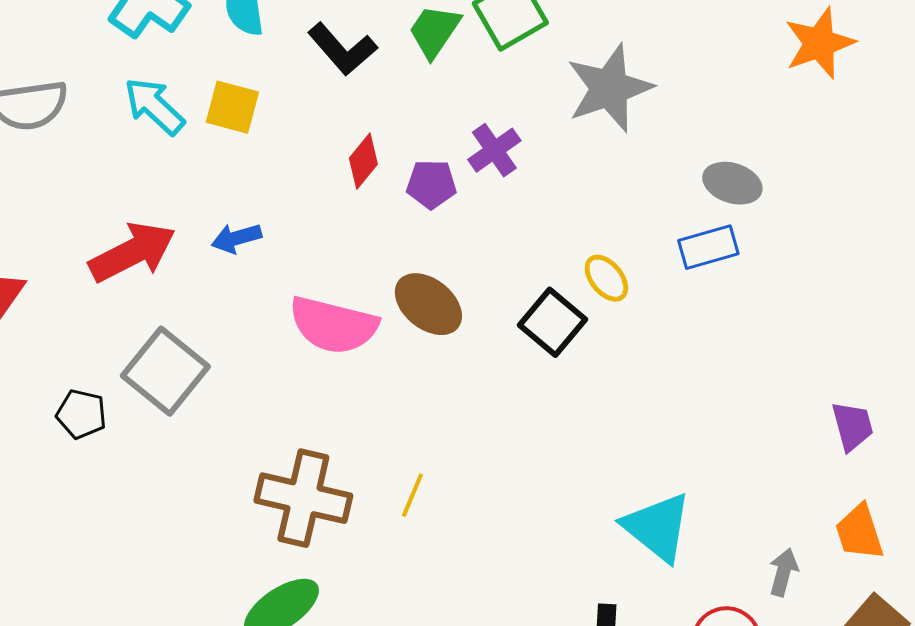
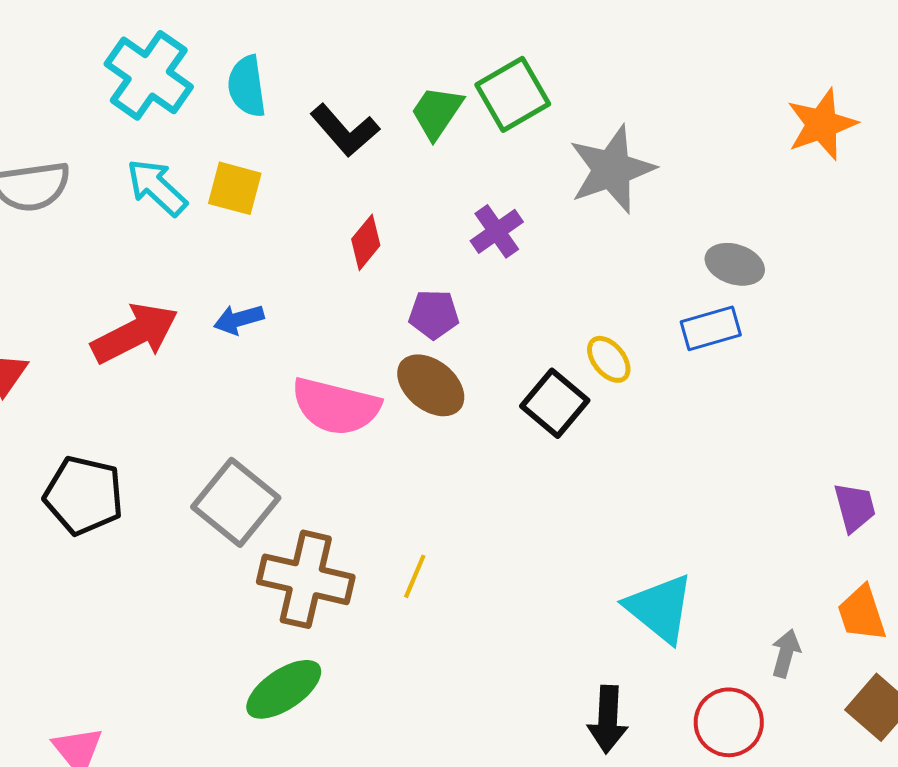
purple pentagon: (431, 184) -> (434, 314), moved
gray square: (165, 371) -> (236, 502), moved
black pentagon: (81, 414) -> (84, 495), size x1.6

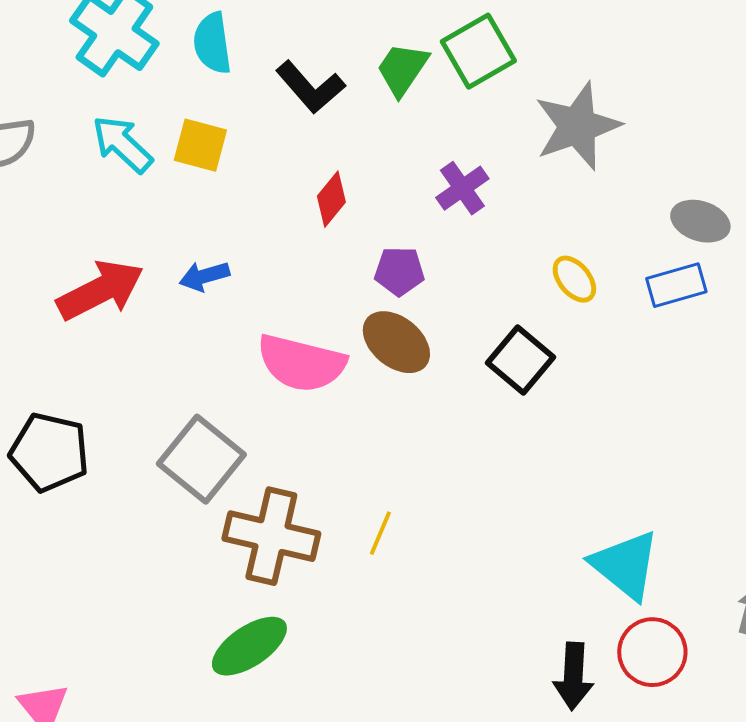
yellow ellipse: (609, 359) -> (574, 279), moved
red circle: (729, 722) -> (652, 652), moved

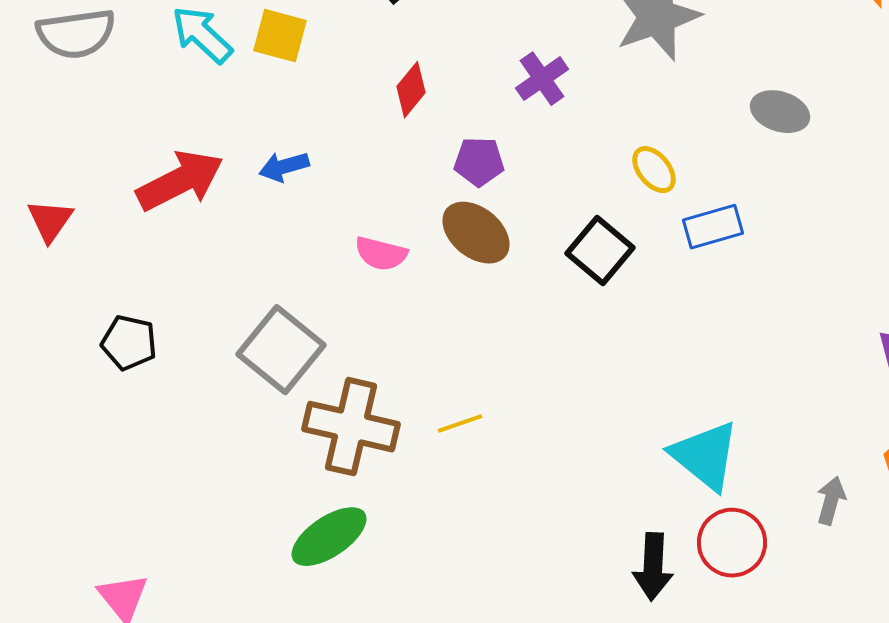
blue rectangle: (676, 285) -> (713, 227), moved
pink semicircle: (301, 363) -> (381, 254), size x0.6
black pentagon: (49, 452) -> (129, 343), size x0.7
yellow line: (380, 533) -> (460, 424), turned 48

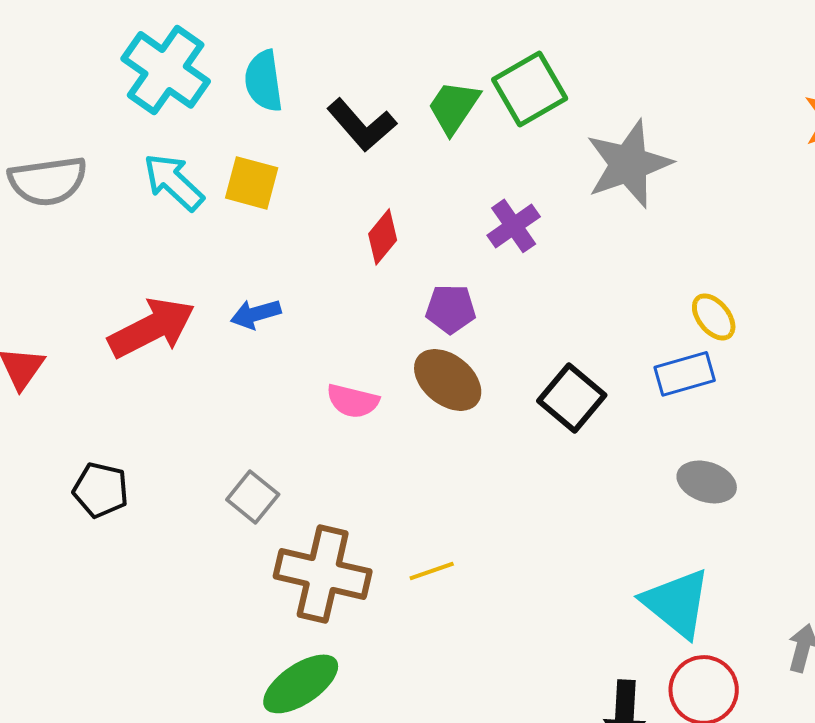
gray ellipse: (780, 112) -> (707, 482), moved
yellow ellipse: (654, 170) -> (714, 317), moved
gray square: (281, 350) -> (253, 497), size x0.6

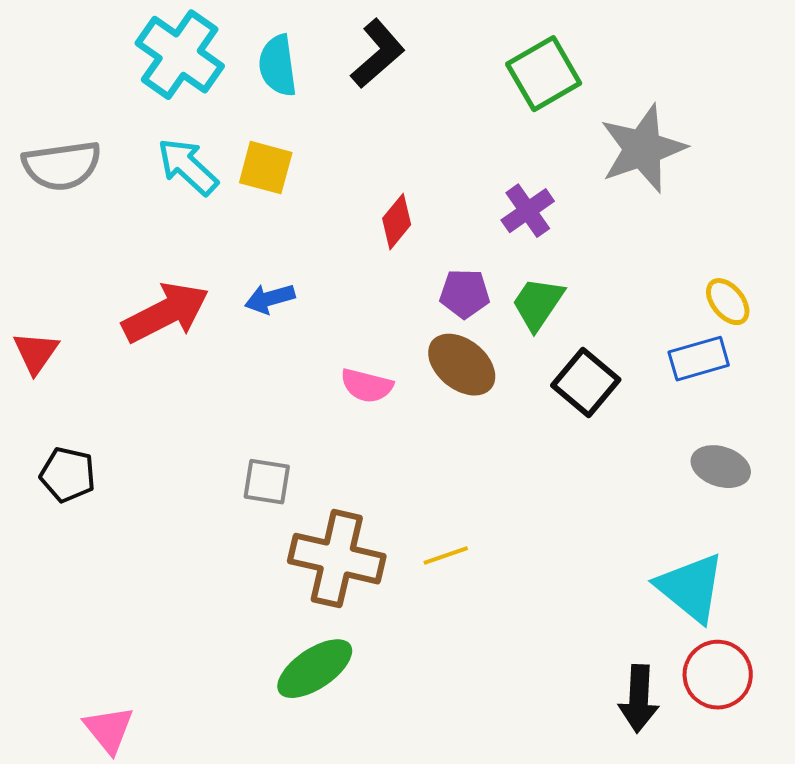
green trapezoid: (454, 107) -> (538, 304), moved
black L-shape: (362, 125) -> (378, 54), moved, turned -90
black pentagon: (101, 490) -> (68, 475), moved
gray square: (253, 497) -> (267, 482), turned -30

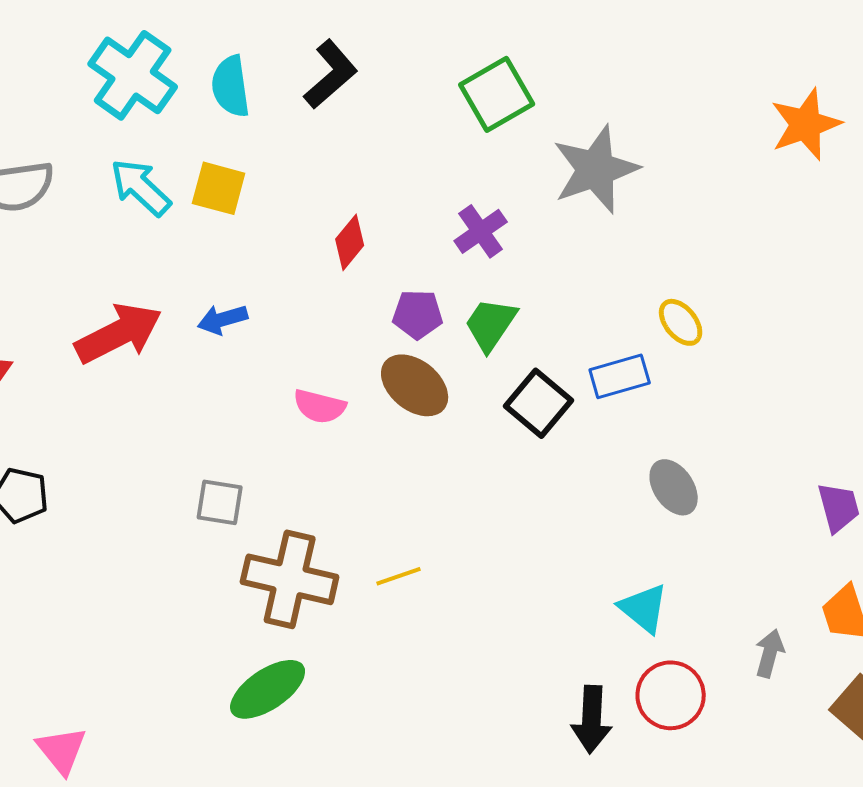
blue rectangle: (699, 359) -> (620, 376), moved
gray ellipse: (721, 467) -> (674, 487), turned 38
cyan triangle: (691, 588) -> (644, 608), size x0.7

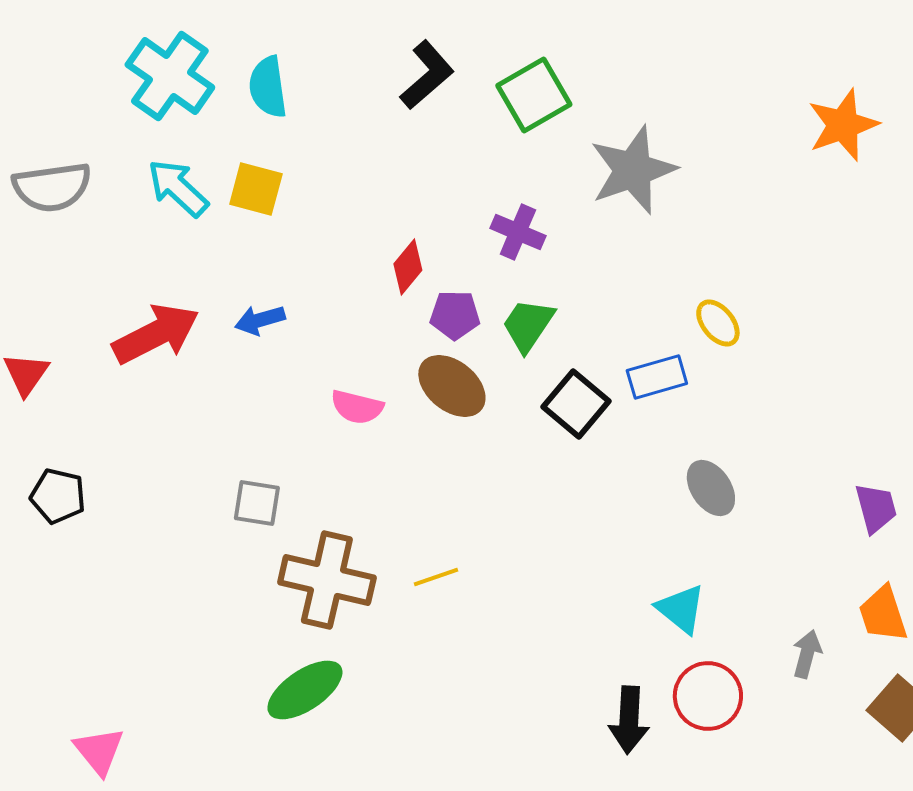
black L-shape: (331, 74) -> (427, 75), moved
purple cross: (481, 231) -> (518, 232), turned -32
red diamond: (350, 242) -> (408, 267), moved

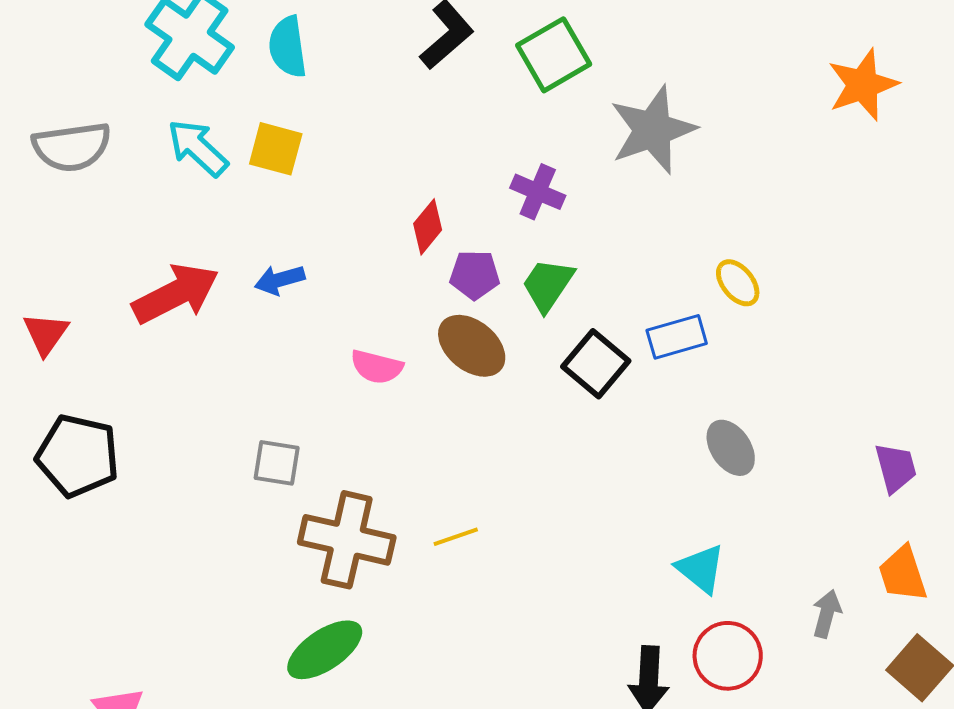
black pentagon: (58, 496) -> (78, 456), size x1.5

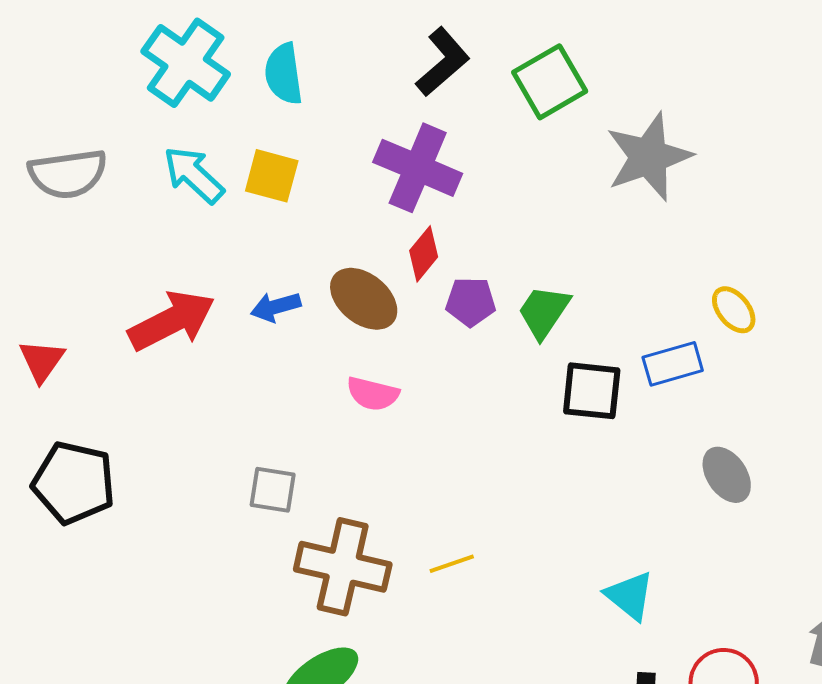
purple cross: (538, 192) -> (418, 168), moved, size x1.6
brown ellipse: (472, 346) -> (364, 299), moved
black square: (596, 364) -> (592, 391), turned -34
cyan triangle: (701, 569) -> (630, 596), moved

